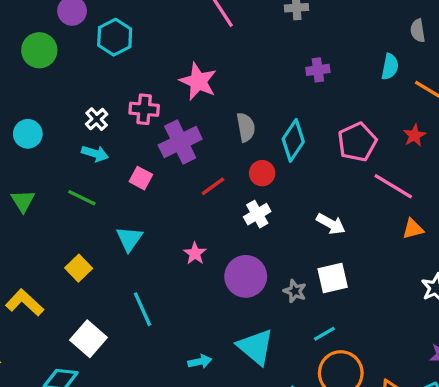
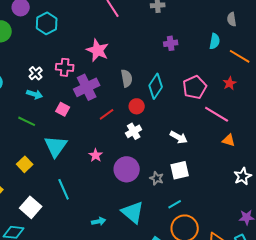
orange triangle: (413, 229) -> (229, 140), turned 32
cyan triangle: (129, 239) -> (56, 146), size x1.4

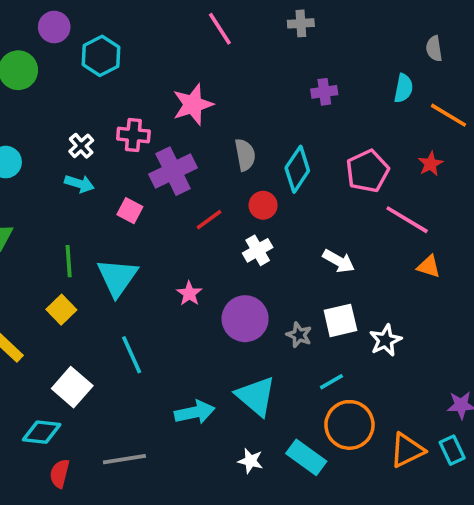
pink star: (98, 50) -> (193, 104), turned 30
green line: (27, 121) -> (69, 261), moved, turned 60
white star: (243, 176) -> (385, 340), moved
cyan arrow: (99, 221) -> (195, 412), size x1.5

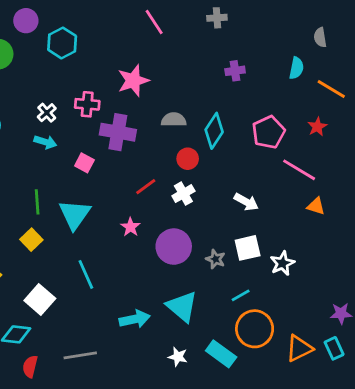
gray semicircle: (245, 155) -> (174, 120), turned -80
purple cross: (173, 171) -> (118, 132), turned 36
red line: (209, 220) -> (146, 187), moved

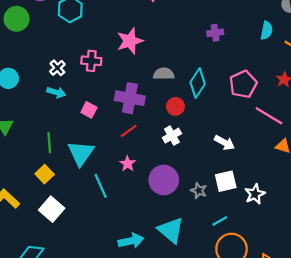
purple cross: (118, 132) -> (130, 98), moved
red line: (146, 187) -> (129, 131), moved
cyan line: (86, 274) -> (101, 186), moved
white square: (40, 300) -> (52, 209), moved

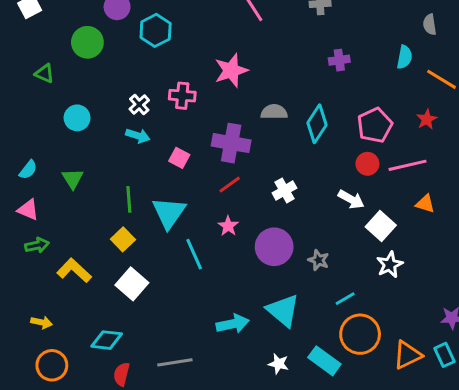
red circle: (175, 106) -> (367, 164), moved
pink line: (269, 116) -> (407, 165), turned -44
white square: (226, 181) -> (381, 226), moved, turned -35

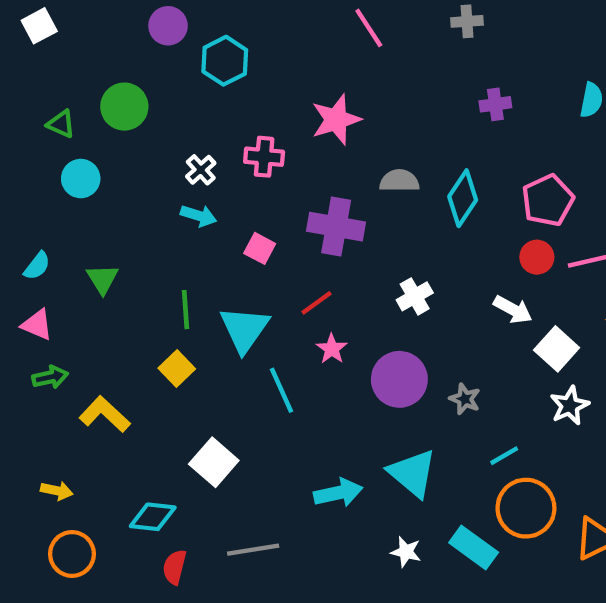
green circle: (87, 42) -> (124, 107), moved
cyan circle: (77, 118) -> (81, 179), moved
red line: (230, 185) -> (316, 303), moved
white square: (132, 284) -> (214, 462), moved

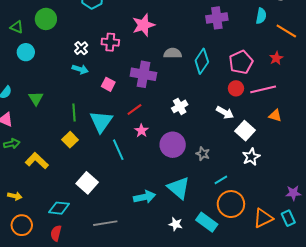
purple cross: (495, 104) -> (217, 18), size x1.5
red semicircle: (175, 567) -> (56, 233), moved

